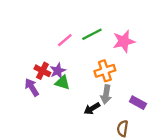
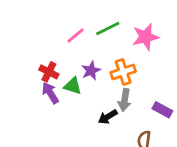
purple star: (58, 71) -> (91, 71), moved
purple arrow: (32, 87) -> (50, 93), moved

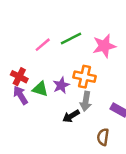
purple star: (91, 71) -> (61, 85), moved
orange cross: (123, 72) -> (85, 77), turned 30

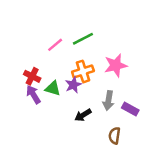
pink star: (104, 46) -> (116, 65), moved
orange cross: (85, 77) -> (83, 71), moved, turned -30
gray arrow: (86, 101) -> (108, 101), moved

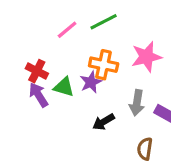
orange cross: (83, 71) -> (104, 65), turned 30

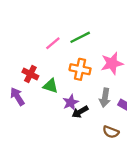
purple star: (91, 82) -> (71, 102), moved
purple arrow: (38, 95) -> (17, 96), moved
brown semicircle: (145, 149) -> (111, 132), turned -77

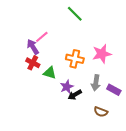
green line: (80, 37) -> (75, 14), moved, turned 72
pink line: (53, 43) -> (42, 37), moved
purple arrow: (17, 96) -> (33, 47), moved

